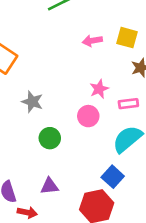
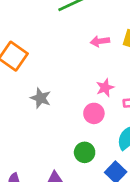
green circle: (50, 138) -> (85, 152), moved

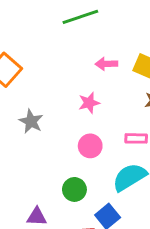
pink star: (105, 88) -> (89, 103), moved

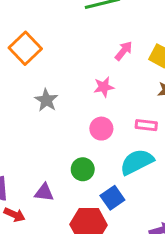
pink arrow: (106, 64) -> (124, 51), turned 126

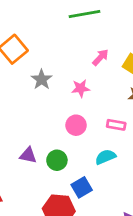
gray star: (46, 100) -> (42, 79), moved
cyan semicircle: (137, 162) -> (105, 157), size x0.7
purple triangle: (44, 192) -> (28, 155), moved

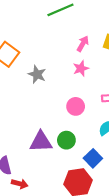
pink star: (81, 88) -> (81, 68), moved
purple triangle: (28, 155) -> (41, 142), size x1.5

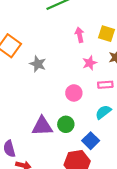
pink arrow: (83, 44) -> (80, 35), turned -40
pink star: (81, 68) -> (90, 63), moved

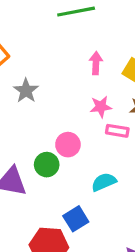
pink rectangle: (105, 85) -> (117, 131), moved
green circle: (66, 124) -> (47, 165), moved

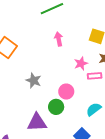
pink arrow: (96, 63) -> (59, 39), moved
gray star: (26, 91) -> (34, 80), moved

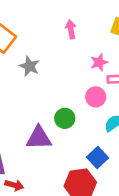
gray star: (34, 80) -> (29, 66), moved
pink circle: (66, 92) -> (96, 97), moved

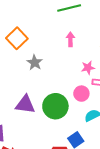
green circle: (65, 118) -> (55, 106), size x1.6
purple triangle: (39, 138) -> (25, 104), moved

